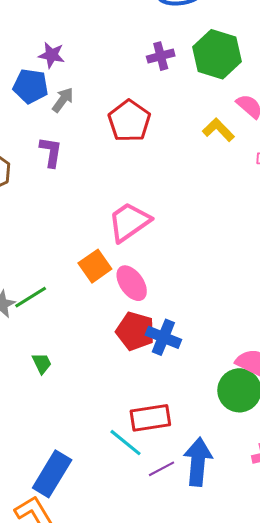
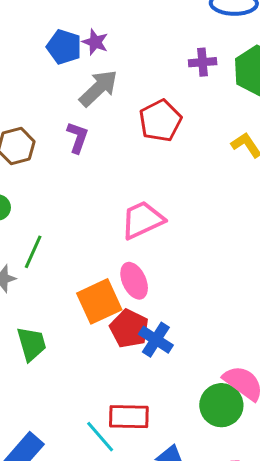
blue pentagon: (31, 86) -> (64, 47), moved
gray arrow: (63, 100) -> (98, 88), size x1.6
orange square: (95, 266) -> (99, 301), moved, size x1.4
green line: (31, 297) -> (33, 252), moved, turned -44
green trapezoid: (42, 363) -> (32, 344), size x1.6

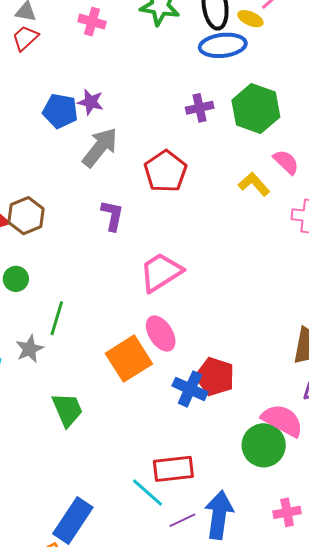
purple L-shape: (78, 137) -> (112, 216), moved
red pentagon: (129, 329) -> (215, 377), moved

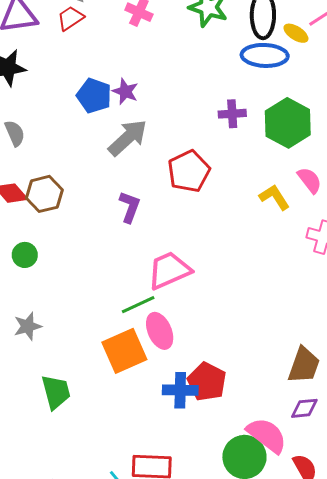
green line: (57, 318) -> (138, 305), moved, turned 40
blue cross: (190, 389) -> (180, 390), turned -32

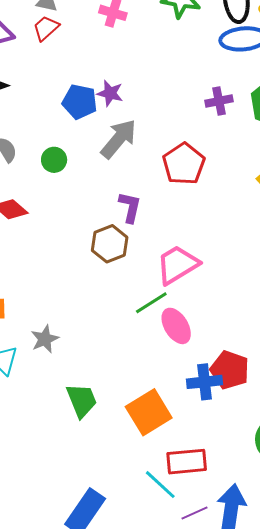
brown hexagon: (44, 194) -> (110, 244), moved
green circle: (25, 255) -> (54, 160), moved
orange square: (124, 351) -> (149, 412), moved

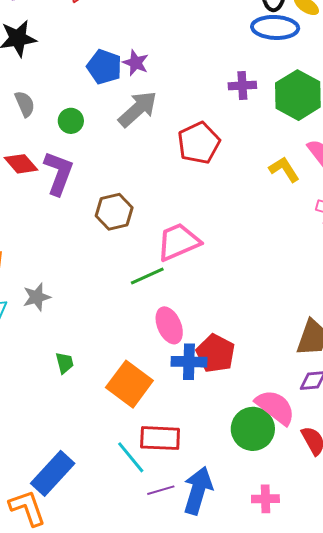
purple L-shape: (130, 207) -> (59, 173), moved, size x1.4
pink ellipse: (176, 326) -> (169, 325), moved
green trapezoid: (82, 400) -> (65, 363), size x0.6
orange square: (149, 412) -> (129, 384), turned -30

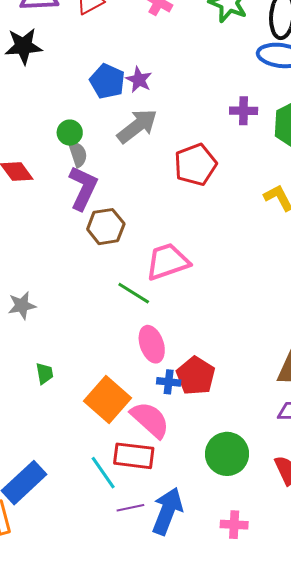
gray semicircle: (25, 104) -> (78, 154), moved
purple L-shape: (59, 173) -> (83, 188), moved
green line: (147, 276) -> (134, 293), turned 52
blue cross: (189, 362) -> (169, 382), size x0.7
pink semicircle: (275, 407) -> (150, 420), moved

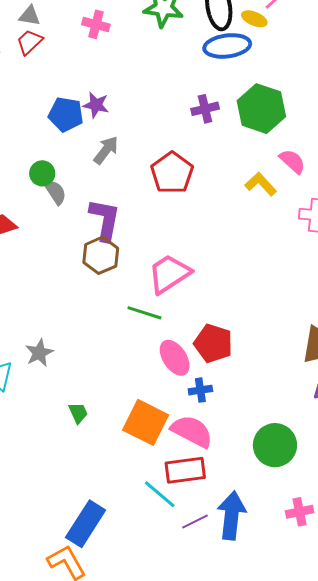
gray arrow: (137, 126) -> (106, 150), size x0.7
purple L-shape: (83, 188) -> (105, 220), moved
red pentagon: (196, 376) -> (213, 343), moved

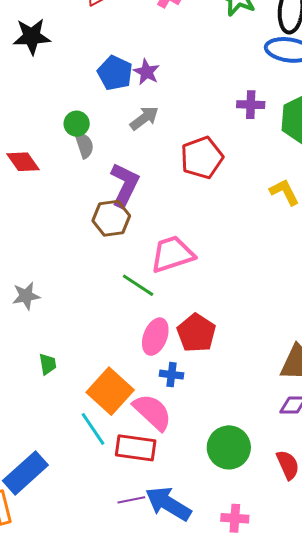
pink ellipse: (175, 358) -> (155, 337), turned 39
cyan line: (160, 494) -> (93, 429), moved
blue arrow: (232, 515) -> (168, 504), turned -81

